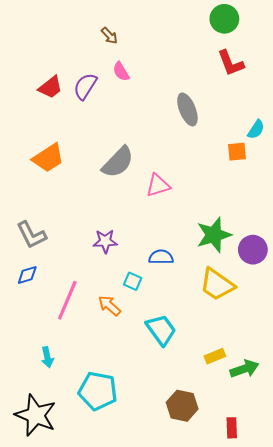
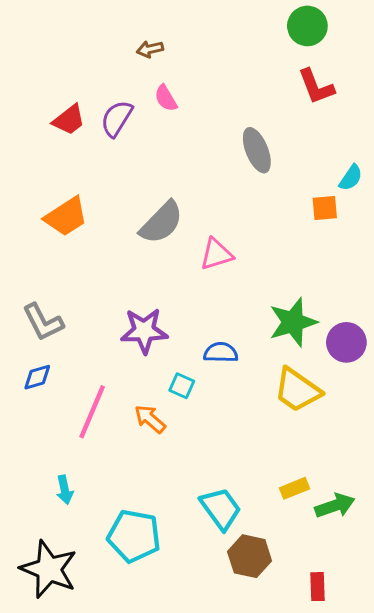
brown arrow: (109, 36) -> (150, 49), turned 120
purple star: (105, 241) -> (144, 331), size x1.4
cyan trapezoid: (161, 330) -> (221, 509), moved

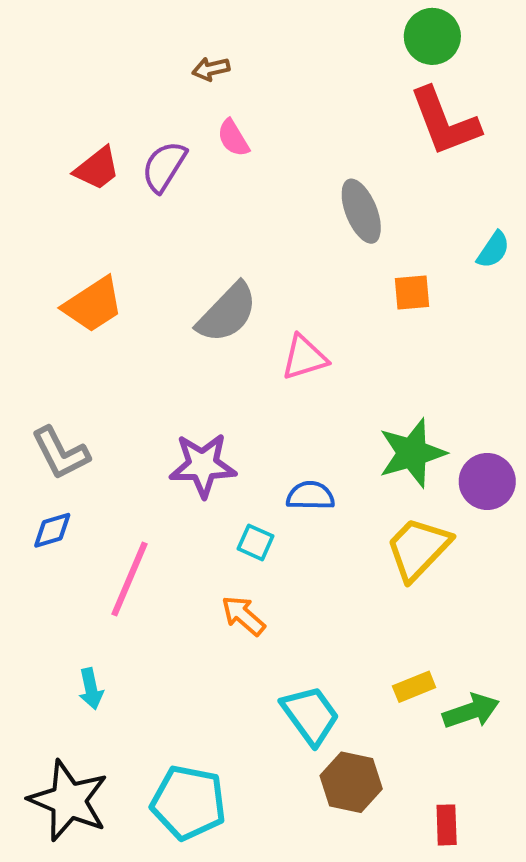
red L-shape: (316, 87) -> (445, 122), size x1.4
orange square: (325, 208) -> (412, 292), moved
yellow trapezoid: (297, 390) -> (418, 549), turned 99
orange arrow: (150, 419) -> (243, 616), moved
cyan pentagon: (134, 536) -> (188, 803), moved

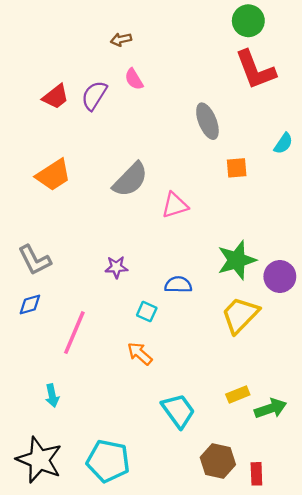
purple star: (203, 465) -> (116, 267), size x0.6
brown hexagon: (351, 782) -> (218, 461), moved

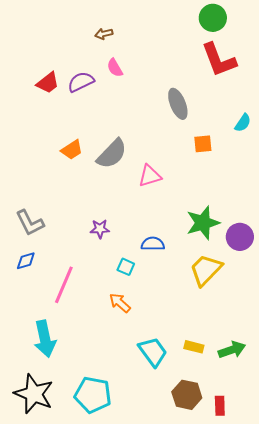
purple semicircle: (94, 95) -> (81, 82), turned 32
orange trapezoid: (53, 175) -> (72, 150), moved, size x0.7
yellow rectangle: (238, 394) -> (194, 347), moved, turned 36
cyan arrow: (52, 396) -> (45, 339), size x1.8

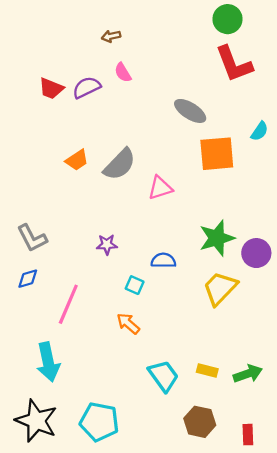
red trapezoid: (48, 83) -> (51, 89), turned 60
gray ellipse: (178, 104) -> (190, 111), turned -36
orange square: (203, 144) -> (217, 154), size x1.8
red rectangle: (220, 406) -> (248, 435), moved

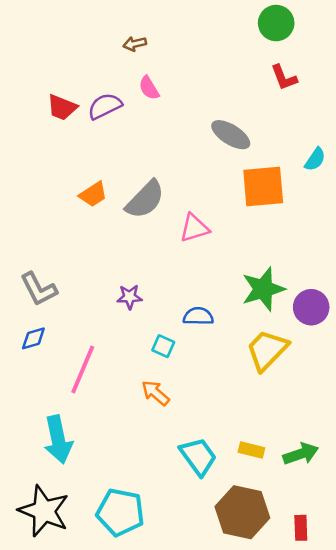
red L-shape: (234, 64) -> (284, 78), size x0.6
brown hexagon: (200, 422) -> (242, 512), size x1.4

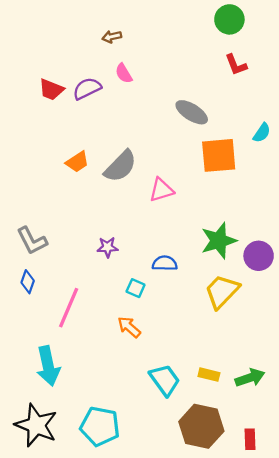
blue diamond: (33, 338) -> (28, 282), turned -55

